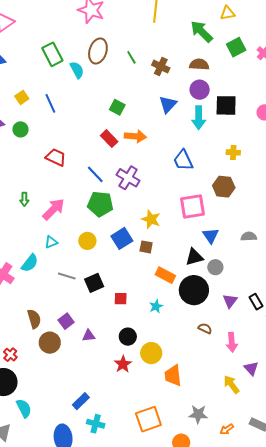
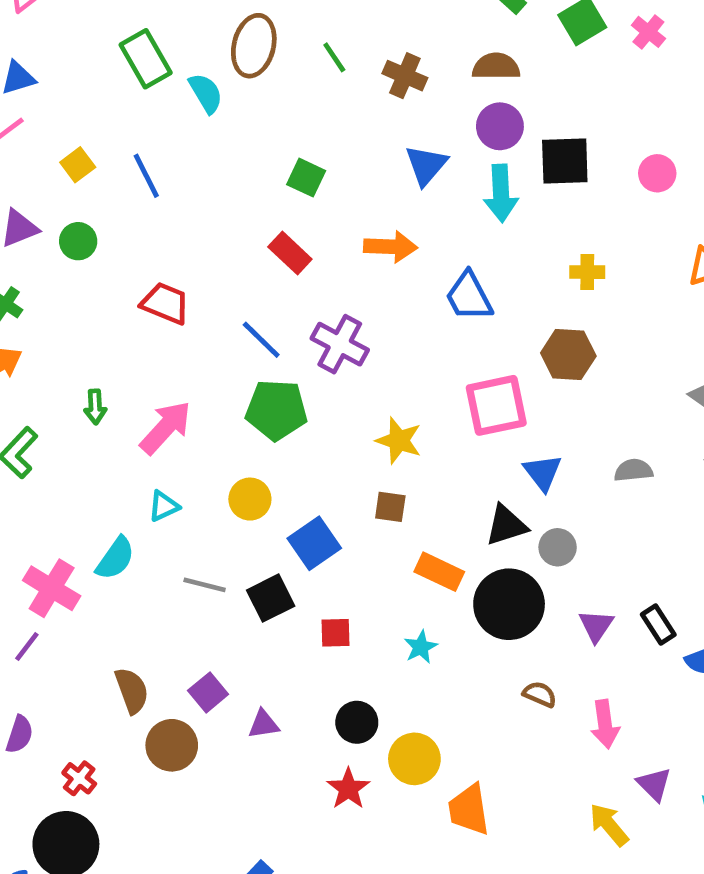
orange arrow: (135, 136) -> (391, 247), moved
blue square: (122, 238) -> (314, 543), moved

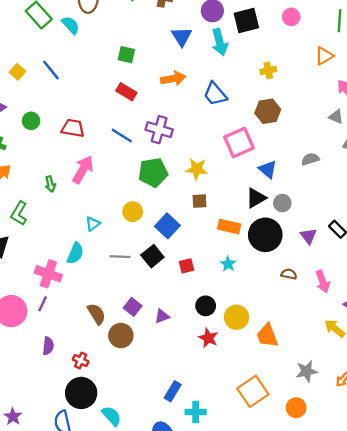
green circle: (78, 241) -> (31, 121), moved
green pentagon: (276, 410) -> (153, 172), moved
pink arrow: (166, 427) -> (83, 170), moved

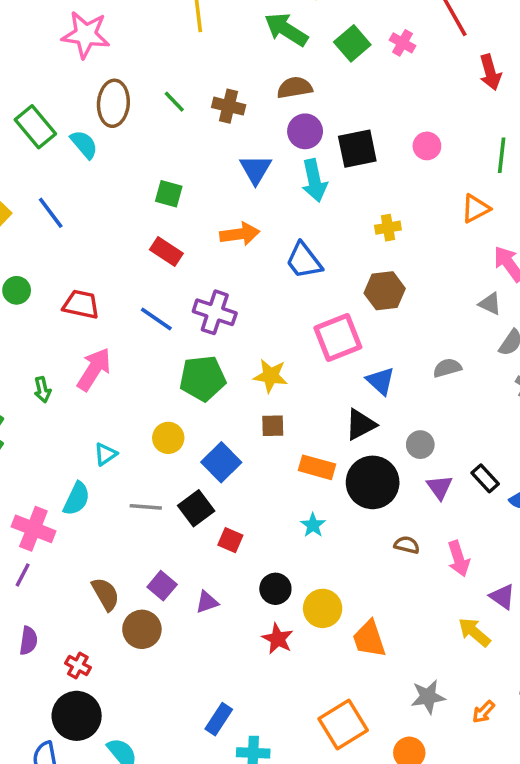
gray circle: (282, 203) -> (420, 445), moved
red square: (187, 266) -> (230, 540), moved, turned 35

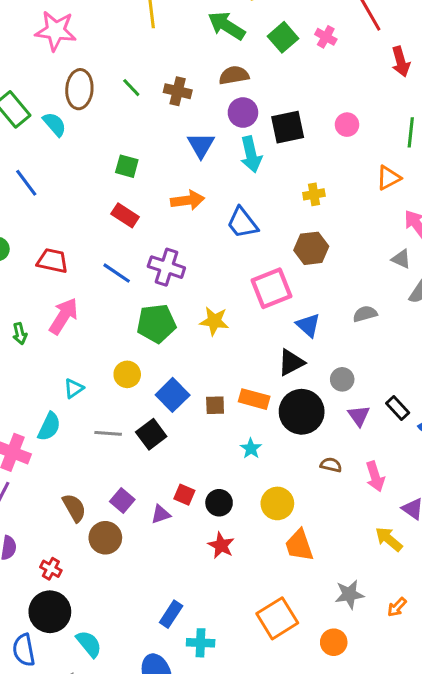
brown square: (273, 426) -> (215, 405), moved
red square: (230, 540) -> (184, 495), moved
yellow circle: (323, 608) -> (277, 503), moved

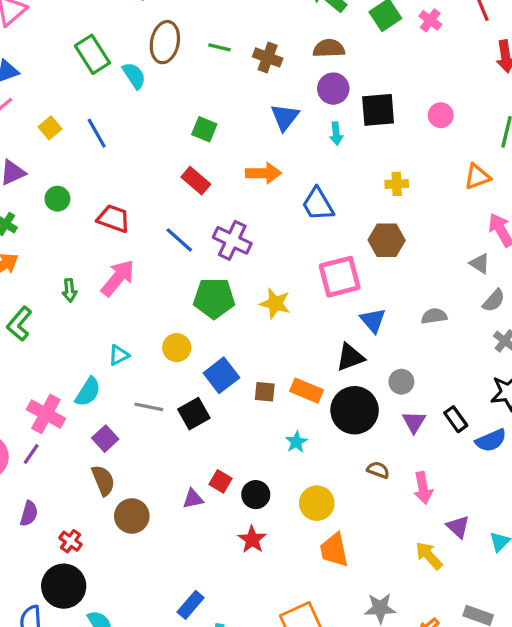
green line: (131, 88) -> (219, 47), turned -40
cyan arrow: (251, 154) -> (336, 134), size x0.6
purple square: (122, 501) -> (105, 439), moved

